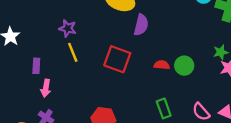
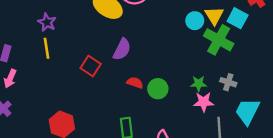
purple semicircle: (141, 25) -> (122, 49), moved
red square: (117, 59) -> (91, 66), size x0.7

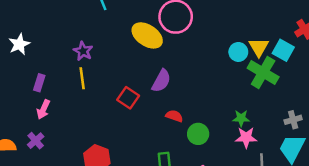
gray cross: (228, 82) -> (293, 120), moved, turned -35
green circle: (158, 89) -> (198, 134), moved

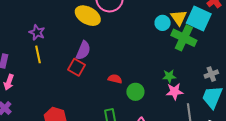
cyan square: (283, 50) -> (199, 18), size x1.4
purple semicircle: (161, 81) -> (83, 50), moved

